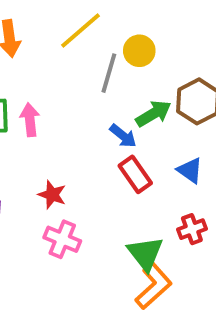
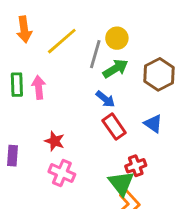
yellow line: (80, 31) -> (62, 41), moved
green arrow: (153, 114) -> (115, 69), moved
red cross: (192, 229) -> (136, 166), moved

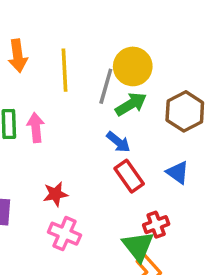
yellow circle: (117, 38) -> (133, 66), size x1.4
yellow line: (62, 41) -> (64, 70), turned -52
red star: (55, 141) -> (55, 194), turned -30

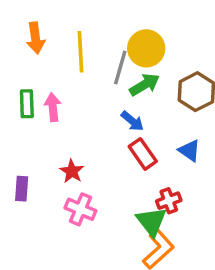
red star: (55, 194) -> (72, 171), turned -30

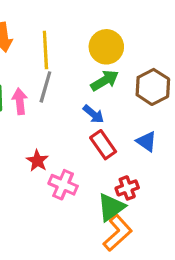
gray line: (120, 67) -> (45, 87), moved
pink cross: (80, 209) -> (63, 185), moved
green triangle: (151, 221) -> (111, 207), turned 32

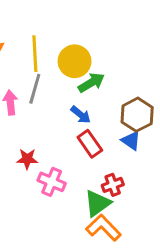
yellow circle: (106, 47) -> (75, 61), moved
brown hexagon: (153, 87) -> (137, 115), moved
red star: (37, 161) -> (27, 159), turned -30
orange L-shape: (118, 233) -> (104, 228), turned -92

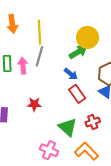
yellow circle: (75, 61) -> (87, 37), moved
pink cross: (52, 182) -> (49, 150), moved
green triangle: (97, 203) -> (68, 127), moved, turned -42

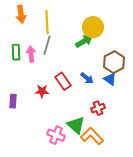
blue arrow: (71, 74) -> (87, 78), moved
red rectangle: (77, 94) -> (63, 81), moved
green triangle: (68, 127) -> (76, 125), moved

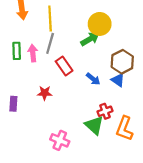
red rectangle: (63, 81) -> (64, 66), moved
green triangle: (76, 125) -> (94, 125), moved
orange L-shape: (92, 136) -> (124, 129), moved, turned -115

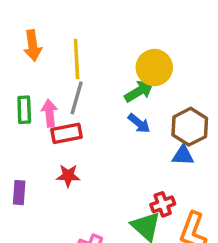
red rectangle: (64, 66) -> (66, 133), moved, turned -66
blue arrow: (93, 79) -> (139, 123), moved
blue triangle: (118, 80) -> (183, 155), turned -32

